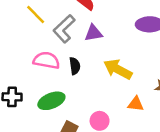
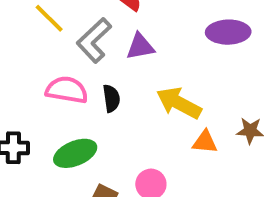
orange triangle: (136, 104) -> (205, 142), moved

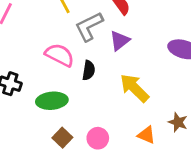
purple triangle: (140, 46) -> (120, 41), turned -45
orange triangle: (205, 142) -> (146, 135), moved

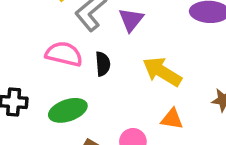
orange triangle: (146, 135) -> (172, 119), moved

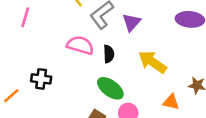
green ellipse: (68, 110) -> (110, 88), moved, turned 52
orange triangle: (172, 119) -> (171, 102), moved

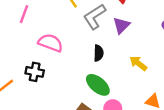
pink semicircle: (80, 45) -> (50, 43), moved
yellow arrow: (152, 62) -> (138, 63), size x0.7

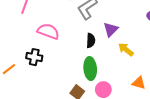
purple triangle: (121, 25) -> (111, 29), moved
green ellipse: (98, 85) -> (90, 69), turned 45

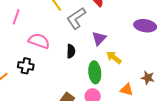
black semicircle: (91, 40) -> (71, 51), moved
green ellipse: (90, 69) -> (95, 72), moved

